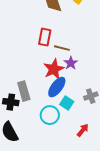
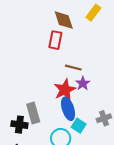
red rectangle: (45, 37) -> (55, 40), moved
blue ellipse: (57, 87) -> (68, 109), turned -55

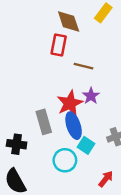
brown line: (73, 68) -> (83, 66), moved
gray rectangle: (33, 113) -> (44, 122), moved

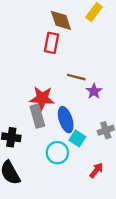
brown line: (83, 66) -> (76, 77), moved
purple star: (91, 96) -> (94, 91), moved
red star: (70, 103) -> (42, 98), moved, turned 30

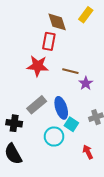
red star: (42, 98) -> (38, 66), moved
gray rectangle: (37, 116) -> (37, 105), turned 66
red arrow: (96, 170) -> (88, 152), turned -64

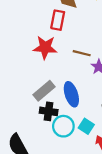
black cross: (14, 123) -> (49, 111), moved
cyan square: (71, 124) -> (86, 126), moved

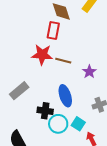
brown line: (82, 53) -> (63, 61), moved
gray rectangle: (44, 91) -> (19, 91), moved

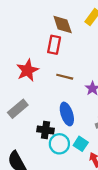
red star: (42, 55) -> (27, 70), moved, turned -30

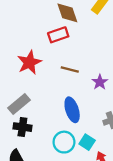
red rectangle: (54, 45) -> (58, 35), turned 60
black cross: (46, 130) -> (22, 127), moved

